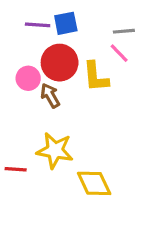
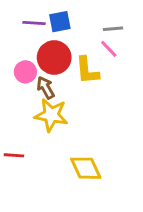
yellow star: (55, 150) -> (51, 115), moved

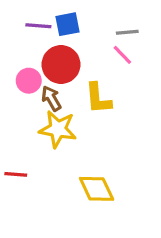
yellow L-shape: (87, 70) -> (98, 98), moved

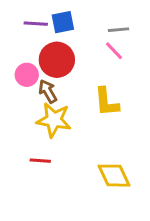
yellow L-shape: (98, 98) -> (106, 102), moved
red line: (16, 174) -> (40, 161), moved
yellow diamond: (97, 189) -> (114, 176), moved

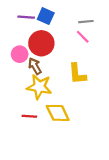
blue square: (63, 22) -> (46, 16), turned 35
yellow diamond: (114, 176) -> (58, 113), moved

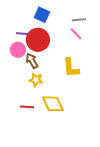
purple line: (26, 17) -> (24, 34), moved
yellow star: (39, 87) -> (36, 80), size x0.6

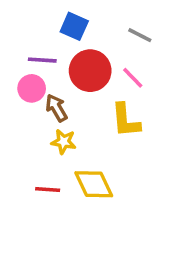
gray line: (79, 20) -> (140, 35), turned 32
pink line: (76, 34) -> (133, 78), moved
red circle: (38, 40) -> (90, 71), moved

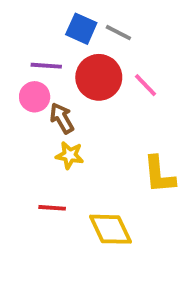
gray line: (140, 35) -> (118, 33), moved
yellow L-shape: (126, 120) -> (159, 175), moved
yellow diamond: (94, 184) -> (110, 229), moved

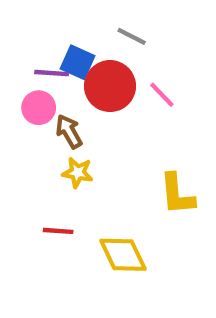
blue square: (81, 29) -> (78, 62), moved

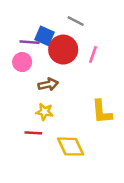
pink line: (162, 95) -> (93, 55), turned 63
brown arrow: (69, 131) -> (48, 84), moved, turned 108
yellow star: (78, 173) -> (45, 112), moved

